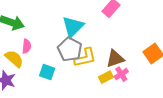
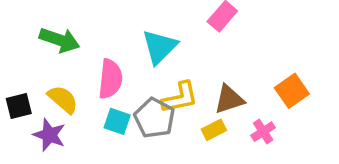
pink semicircle: (27, 46) -> (110, 79), moved, size x1.6
gray pentagon: (70, 49) -> (154, 118), moved
pink cross: (121, 74) -> (263, 132), moved

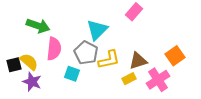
pink semicircle: (110, 79) -> (54, 49), moved
yellow semicircle: (63, 99) -> (29, 62), moved
gray pentagon: (154, 118) -> (86, 53), moved
pink cross: (263, 132) -> (158, 80), size x1.6

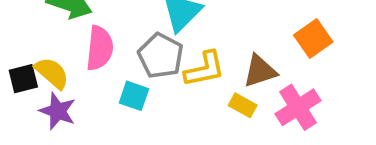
orange square: (175, 56) -> (313, 39), moved
yellow rectangle: (129, 79) -> (243, 105), turned 56

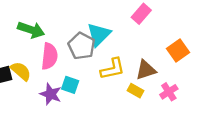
gray pentagon: (161, 56) -> (82, 46), moved
pink cross: (298, 107) -> (169, 92), size x0.7
purple star: (58, 111) -> (51, 94), moved

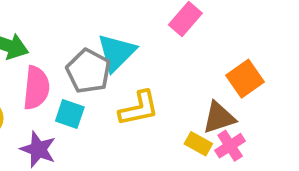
brown triangle: (146, 70) -> (219, 118), moved
cyan square: (70, 85) -> (70, 114), moved
yellow rectangle: (136, 91) -> (198, 144), moved

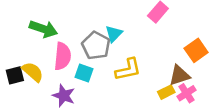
cyan triangle: (116, 53) -> (114, 34), size x0.7
yellow rectangle: (198, 144) -> (166, 92), turned -56

